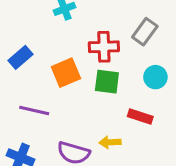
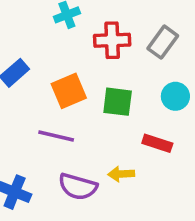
red cross: (104, 47) -> (112, 40), moved
purple line: (34, 110) -> (56, 136), moved

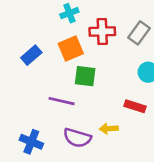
orange square: (69, 91) -> (71, 49), moved
green square: (118, 102) -> (85, 76), moved

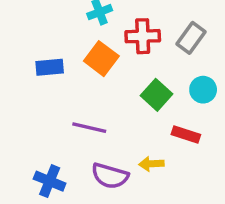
orange square: (71, 49) -> (101, 59), turned -30
blue rectangle: (31, 55) -> (50, 67), turned 36
green square: (85, 76) -> (156, 95), moved, turned 35

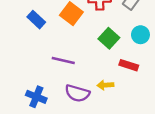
blue rectangle: (50, 67) -> (36, 20), turned 48

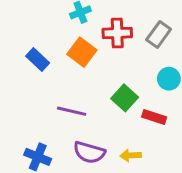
green square: (109, 38) -> (125, 98), moved
yellow arrow: (105, 85) -> (131, 155), moved

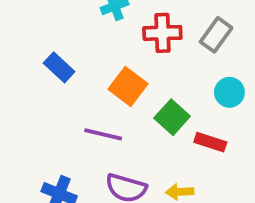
orange square: (82, 52) -> (128, 87), moved

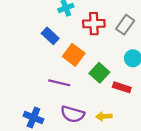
blue rectangle: (59, 67) -> (50, 36), moved

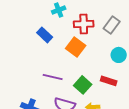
orange square: (74, 55) -> (76, 47), moved
green square: (99, 73) -> (83, 85), moved

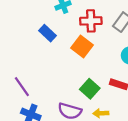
purple line: (53, 77) -> (22, 87), moved, turned 42

